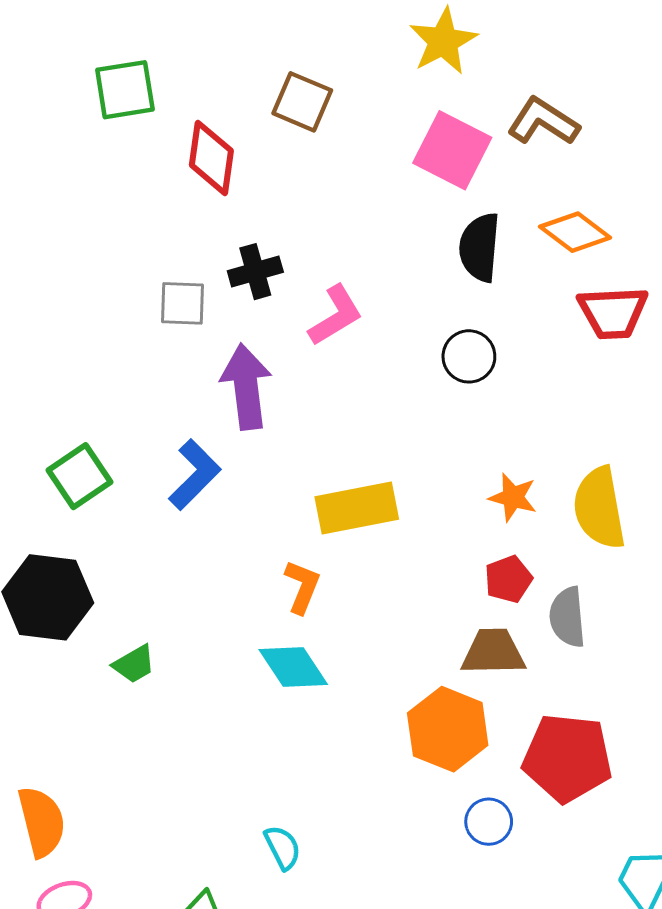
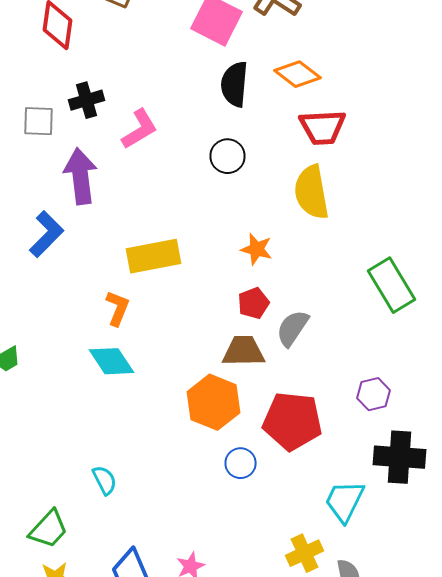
yellow semicircle: (599, 508) -> (312, 192), moved
gray semicircle: (567, 617) -> (292, 328), turned 39

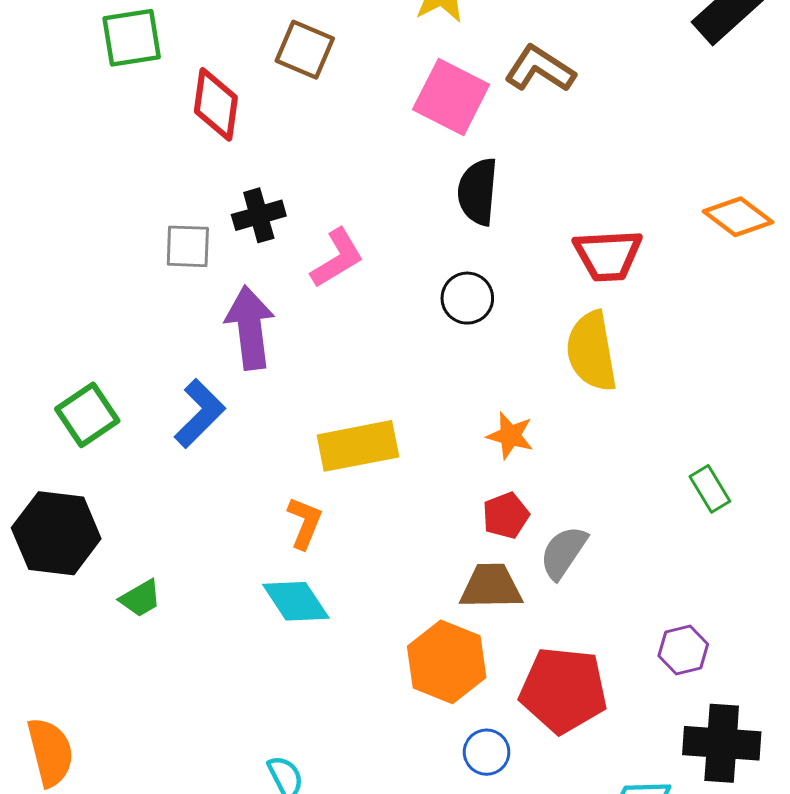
orange diamond: (298, 74) -> (738, 217), moved
green rectangle: (392, 285) -> (710, 489), size x0.6

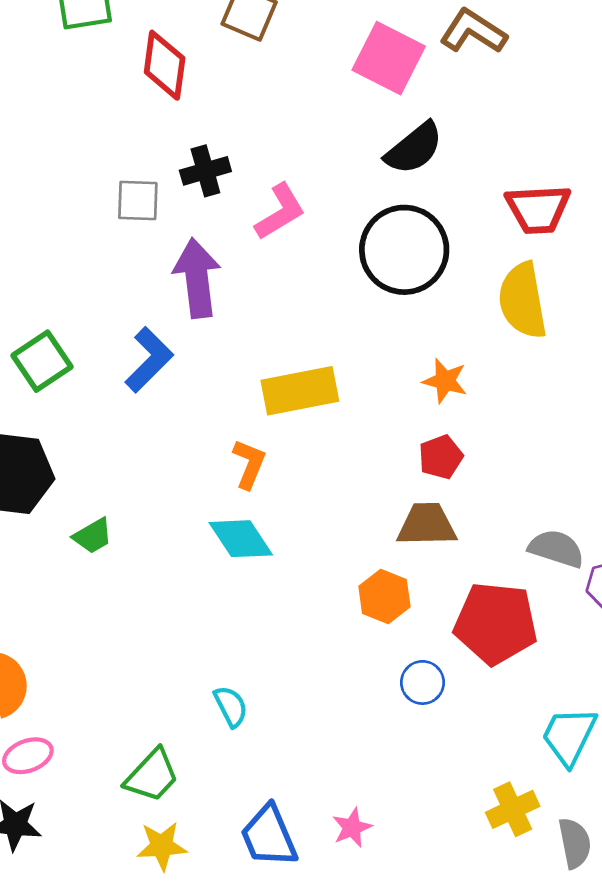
black semicircle: (478, 192) -> (414, 148), turned -134
black circle: (467, 298) -> (404, 250), size x1.8
gray semicircle: (563, 552) -> (556, 549), moved, turned 74
orange hexagon: (447, 662) -> (384, 596), size x0.7

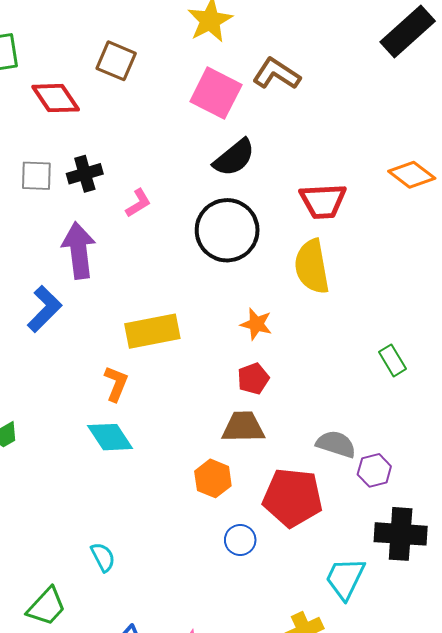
red diamond: (165, 65) -> (56, 98), turned -42
gray square: (138, 200) -> (36, 176), moved
pink L-shape: (280, 212) -> (138, 203), size x0.7

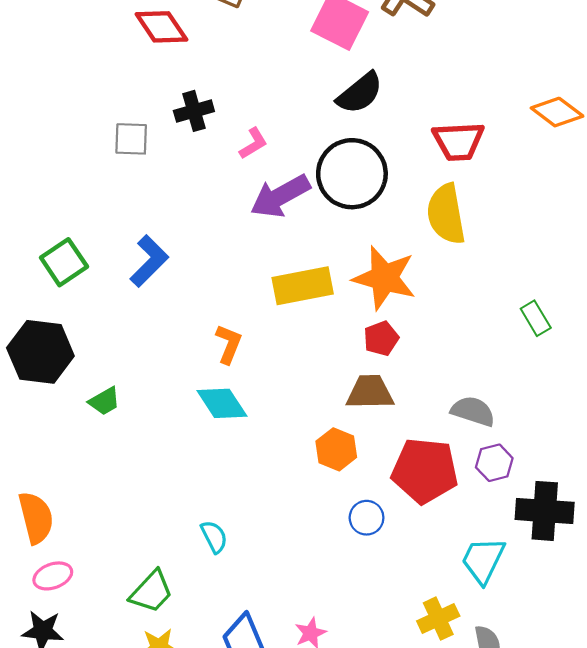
gray square: (36, 176) -> (131, 139), moved
purple arrow: (79, 250) -> (280, 196), moved, turned -112
orange star: (256, 324) -> (384, 278), size x1.8
yellow rectangle: (152, 331) -> (303, 286), moved
purple hexagon: (374, 470) -> (494, 463), moved

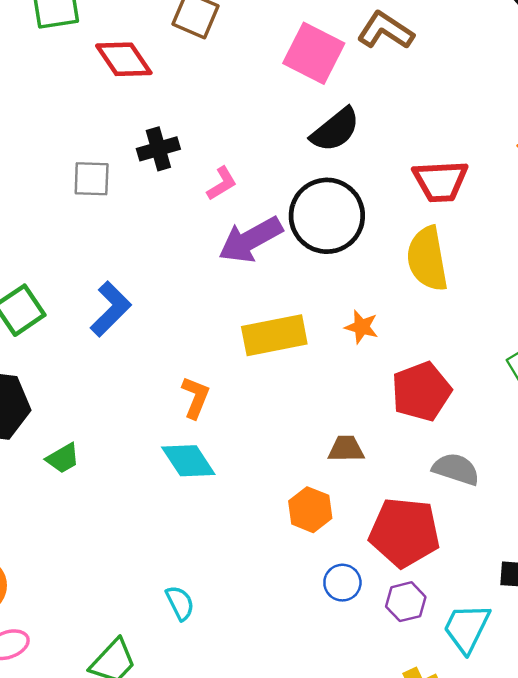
orange star: (384, 278) -> (362, 327), size x0.5
red pentagon: (381, 338) -> (421, 391), moved, size x1.6
brown trapezoid: (370, 392) -> (346, 449), size x0.7
purple hexagon: (494, 463) -> (406, 602), moved

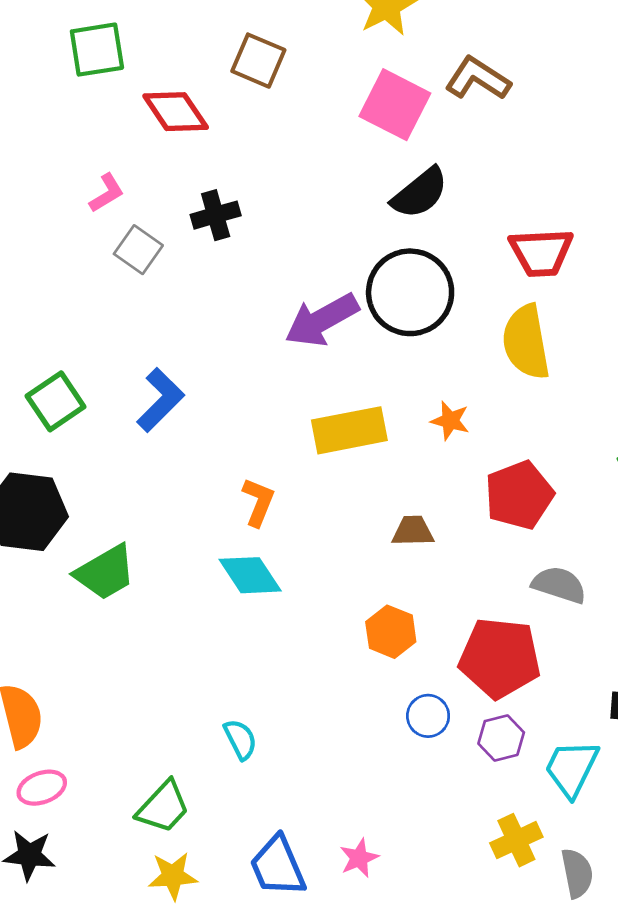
gray square: (92, 179) -> (138, 250), turned 33
pink L-shape: (222, 184) -> (107, 193), moved
brown trapezoid: (346, 449) -> (413, 531), moved
green trapezoid: (63, 458) -> (105, 572), size x1.6

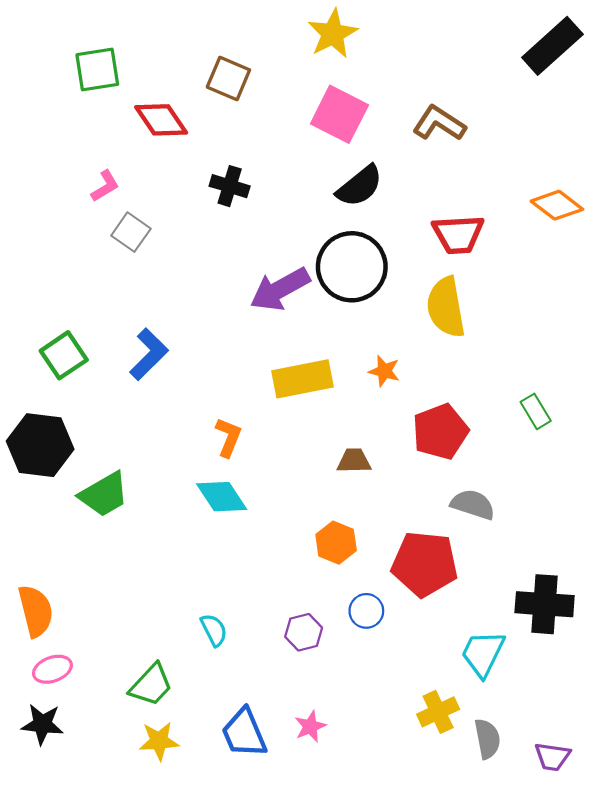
brown L-shape: (478, 79) -> (439, 123), moved
black cross: (216, 215) -> (230, 186), moved, turned 33
purple hexagon: (501, 738) -> (304, 632), moved

